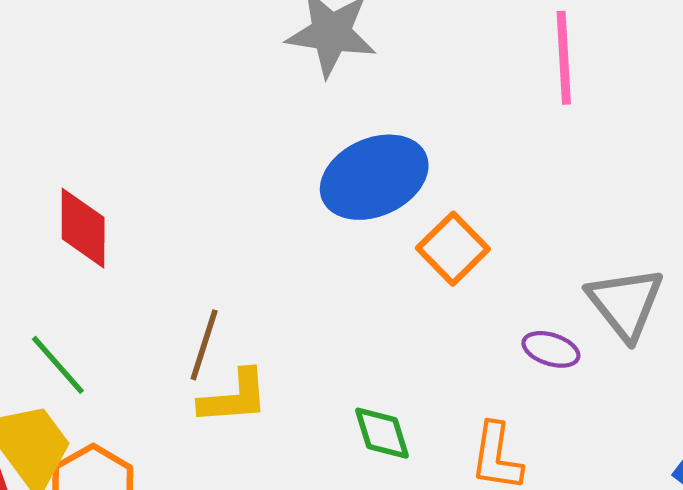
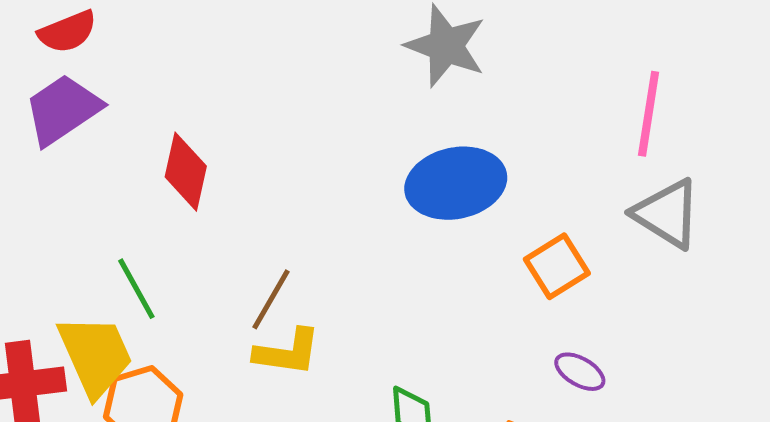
orange square: (453, 249) -> (557, 266), moved
gray triangle: (625, 303) -> (667, 214), moved, turned -32

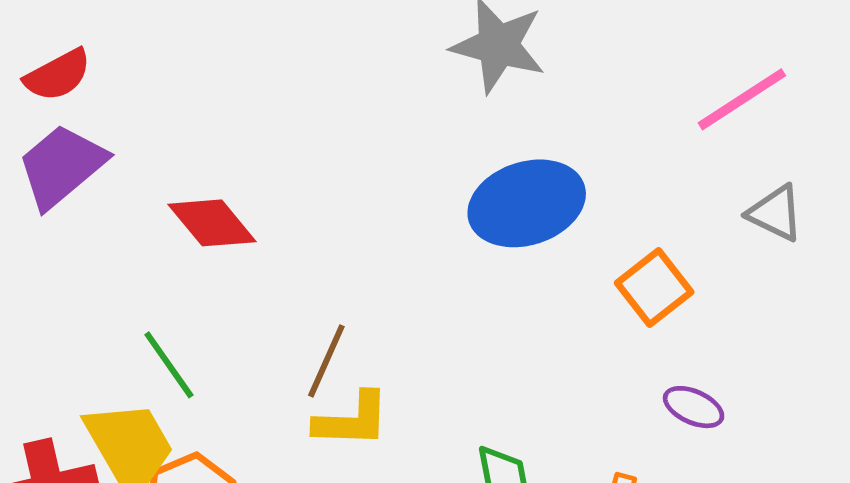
pink line: (649, 114) -> (742, 99), turned 54
red diamond: (186, 172) -> (212, 223), turned -46
gray triangle: (667, 214) -> (775, 213), size x0.7

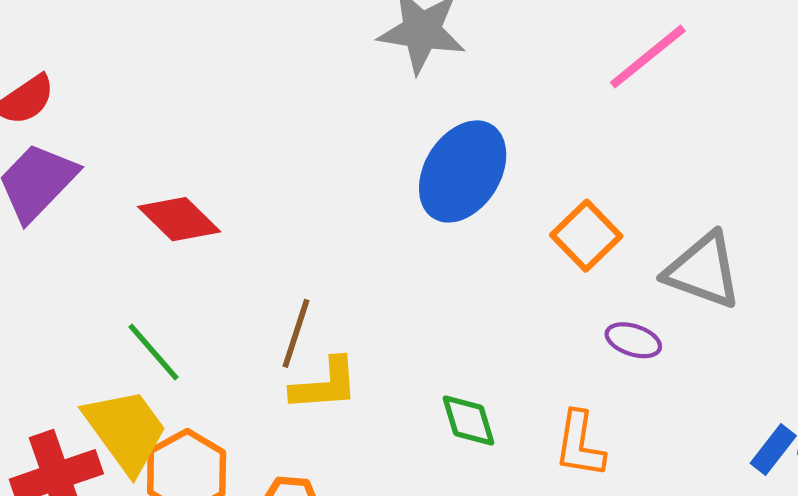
blue ellipse: (527, 203) -> (463, 171), turned -34
gray triangle: (775, 213) -> (703, 271), moved, size x1.5

